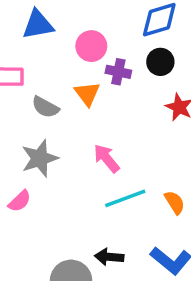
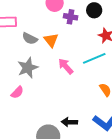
orange triangle: (87, 94) -> (51, 40), moved
cyan line: (125, 198) -> (94, 58), moved

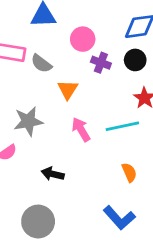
gray semicircle: (30, 38) -> (41, 64), moved
black arrow: (69, 122) -> (53, 174), moved

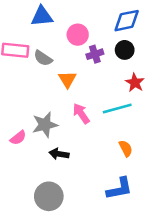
purple cross: (101, 63) -> (95, 54), turned -35
gray star: (28, 121) -> (45, 125), moved
blue L-shape: (119, 218) -> (119, 189), turned -56

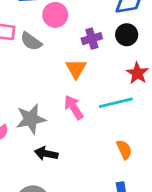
pink circle: (78, 35) -> (55, 15), moved
orange triangle: (67, 79) -> (76, 69), moved

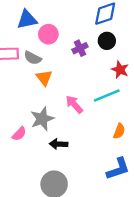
orange triangle: (76, 69) -> (44, 78), moved
orange semicircle: (124, 150) -> (119, 131), turned 56

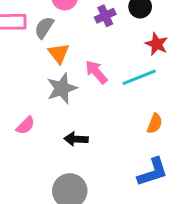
gray semicircle: (33, 58) -> (44, 28), turned 96
pink arrow: (74, 104) -> (96, 72), moved
gray star: (42, 119) -> (62, 88), moved

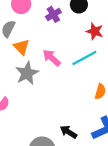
black arrow: (76, 139) -> (69, 132), moved, turned 36

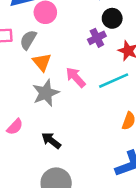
purple cross: (53, 14) -> (97, 38), moved
black arrow: (69, 132) -> (51, 141), moved

